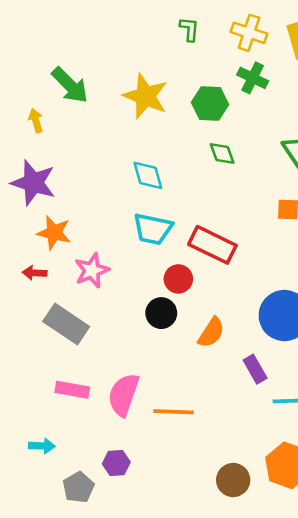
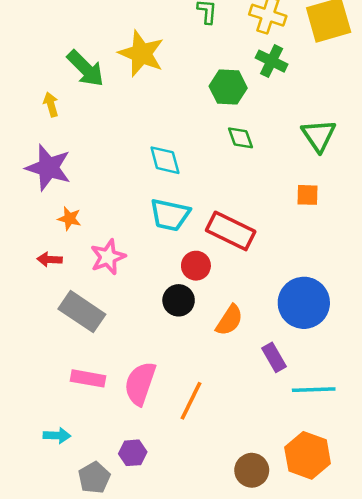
yellow star: (145, 96) -> (141, 54), moved
orange star: (54, 233) -> (69, 219), size x0.7
orange line: (173, 412) -> (191, 401), turned -66

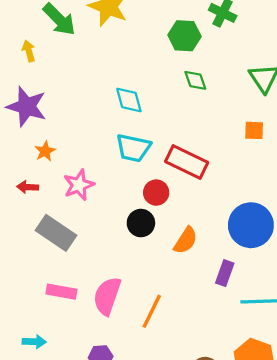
orange star: (69, 219) -> (45, 151), turned 30
purple rectangle: (274, 357) -> (225, 273), turned 50

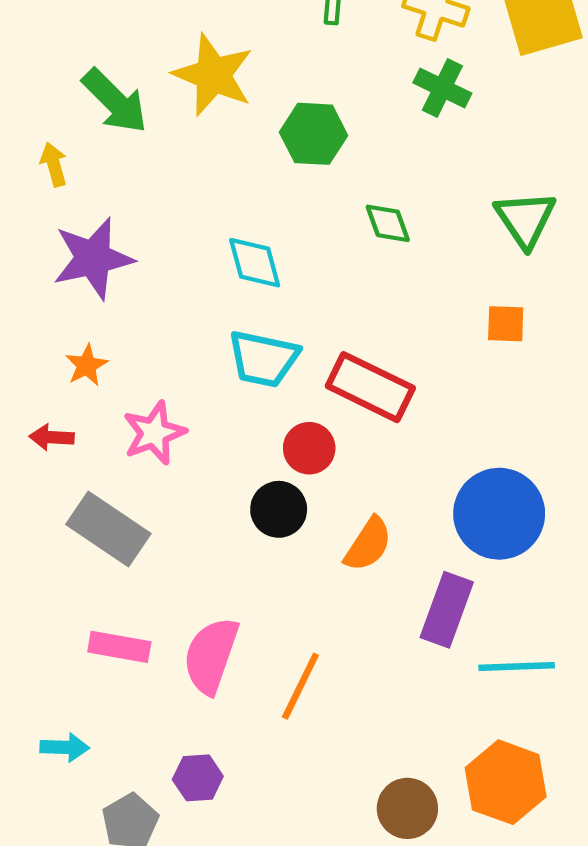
green hexagon: (184, 36) -> (314, 134), moved
purple star: (27, 107) -> (93, 258), moved, turned -30
purple rectangle: (225, 273) -> (447, 610), size x1.4

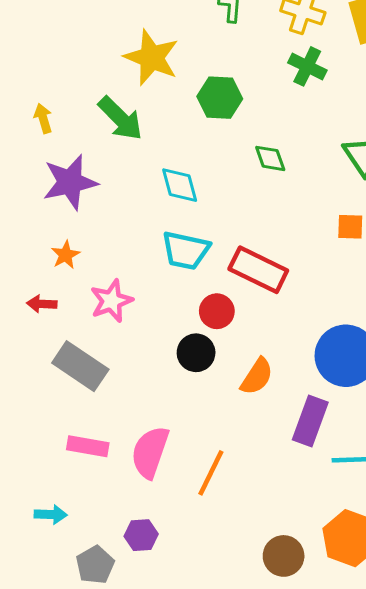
green arrow: (115, 101) -> (120, 118), moved

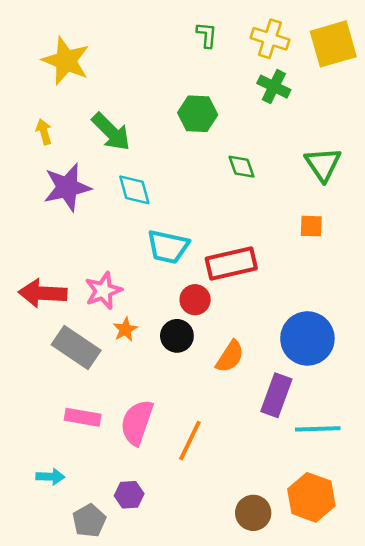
yellow star: (152, 58) -> (66, 61), moved
cyan diamond: (180, 185) -> (134, 190), moved
orange star: (65, 255) -> (125, 329), moved
red rectangle: (258, 270) -> (231, 264), turned -39
red arrow: (42, 304) -> (43, 293), size x1.8

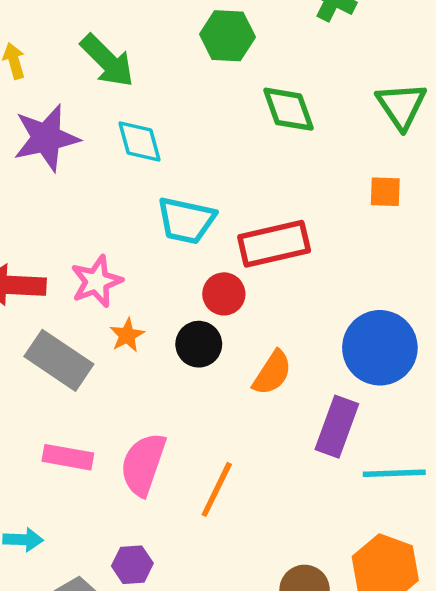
green diamond: (242, 167) -> (288, 109), size x1.4

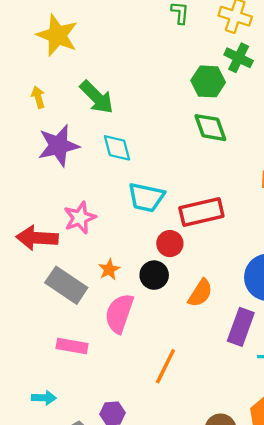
green hexagon: (227, 36) -> (208, 81), moved
pink star: (97, 281) -> (80, 218), moved
pink semicircle: (143, 464) -> (119, 313), moved

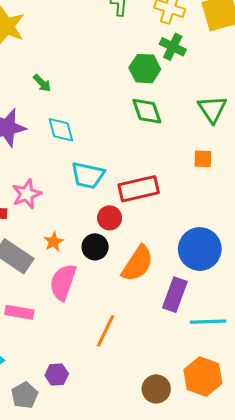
green arrow: (97, 97) -> (42, 83), size x0.6
orange semicircle: (200, 293) -> (138, 264), size x1.4

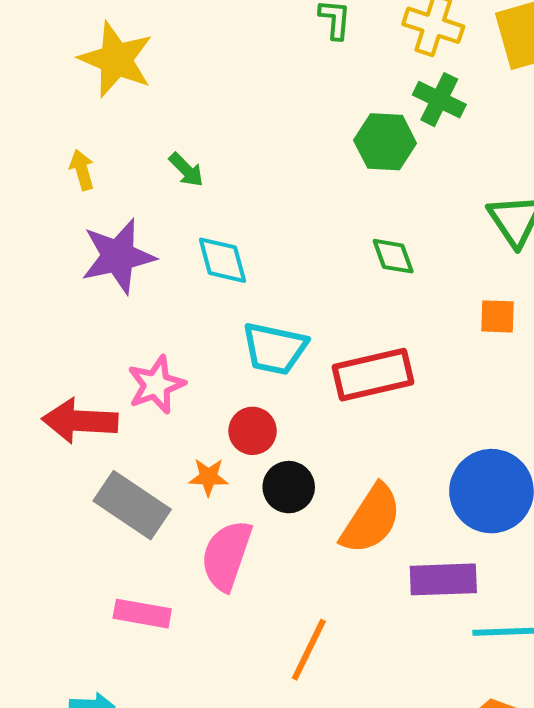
green diamond: (147, 111) -> (393, 256), moved, size x0.7
red circle: (110, 218) -> (253, 431), moved
orange star: (54, 242) -> (208, 477), turned 30
purple rectangle: (175, 295) -> (443, 579), turned 68

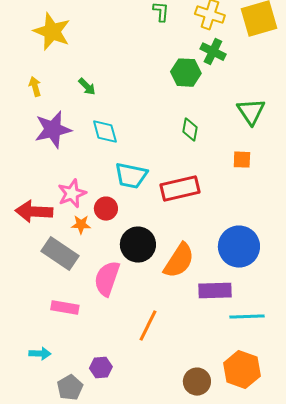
green diamond: (393, 256) -> (190, 130), turned 30
red circle: (253, 431) -> (106, 209), moved
orange star: (208, 477) -> (81, 225), moved
black circle: (289, 487) -> (138, 245), size x1.4

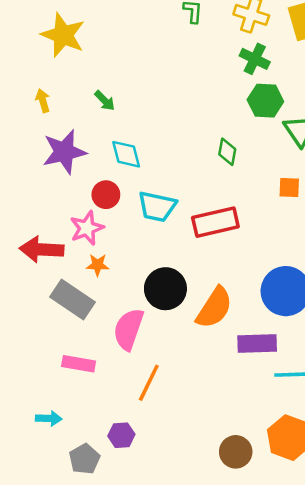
green hexagon: (186, 73) -> (265, 101), moved
red circle: (106, 209) -> (106, 195), moved
orange line: (148, 326) -> (149, 383), moved

